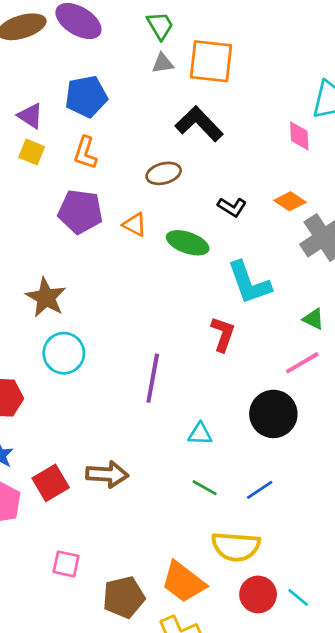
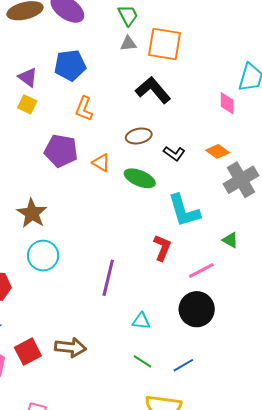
orange L-shape: (85, 153) -> (84, 109), moved
brown ellipse: (164, 173) -> (139, 136), moved
pink line: (302, 363) -> (201, 270), moved

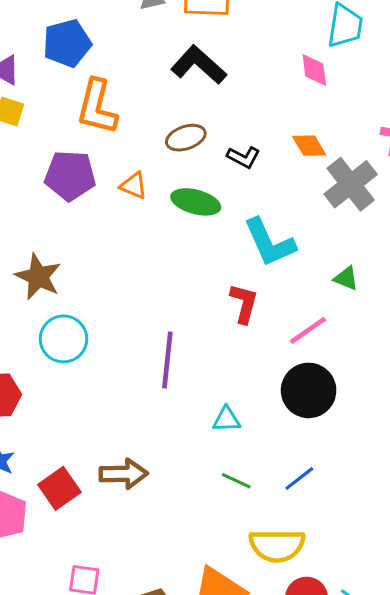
orange L-shape: (84, 109) -> (97, 107), size x1.5
orange diamond: (218, 151) -> (309, 146), turned 30

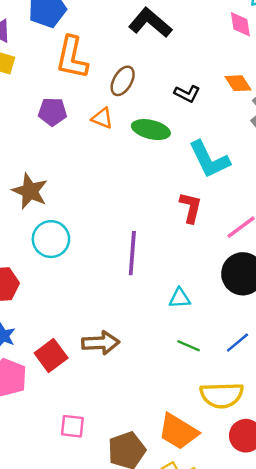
brown ellipse: (186, 138) -> (123, 81), moved, turned -40
purple pentagon: (70, 176) -> (53, 112), size x0.7

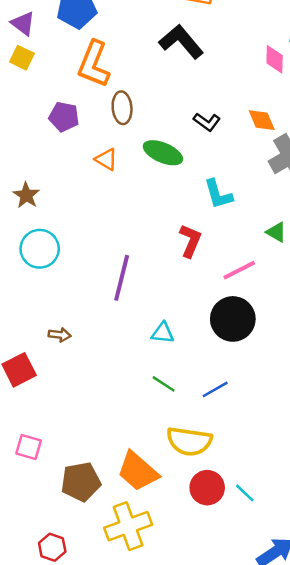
brown ellipse: (123, 81) -> (122, 108), moved, turned -44
orange triangle: (102, 118) -> (106, 159), moved
cyan L-shape: (209, 159) -> (218, 194), size x0.7
brown star: (30, 191) -> (26, 195), size x0.7
brown arrow: (101, 343) -> (60, 335), moved, size x0.6

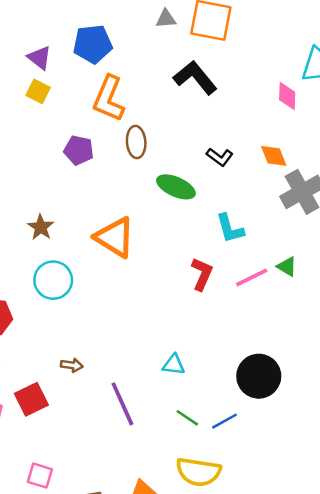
orange triangle: (106, 159) -> (115, 237), moved, size x1.8
pink line: (239, 270) -> (252, 277), moved
purple line: (122, 278) -> (122, 404), moved, turned -39
black circle: (233, 319) -> (259, 376), moved
green line: (164, 384) -> (187, 418), moved

